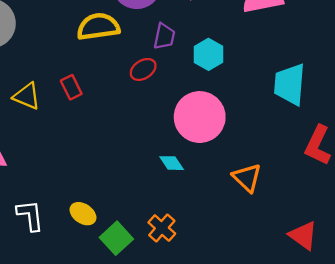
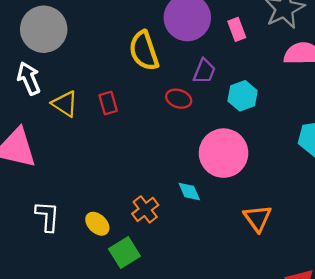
yellow semicircle: (98, 27) -> (144, 51), turned -111
red ellipse: (143, 69) -> (179, 99), turned 40
orange cross: (162, 228) -> (145, 209), moved

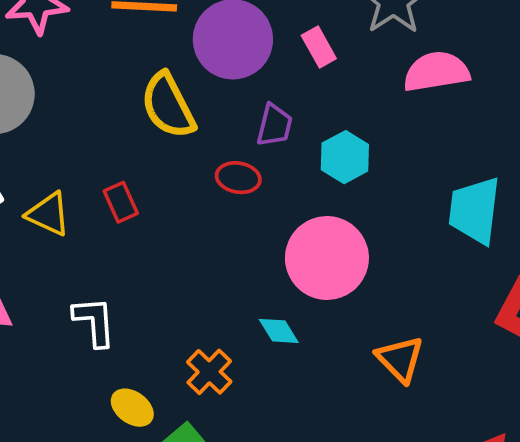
white L-shape: (47, 216) -> (94, 322), moved

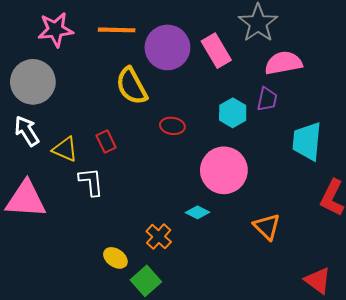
pink rectangle: (319, 47) -> (216, 51), size x1.5
purple trapezoid: (274, 125) -> (267, 99), moved
white L-shape: (94, 322) -> (91, 182), moved
cyan diamond: (279, 331) -> (198, 212), turned -30

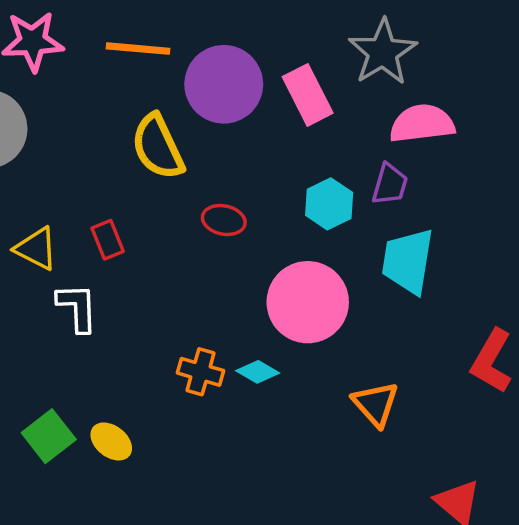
cyan trapezoid: (307, 141) -> (408, 261), moved
orange cross: (159, 237) -> (201, 372), moved, turned -30
green square: (146, 281) -> (49, 436), moved

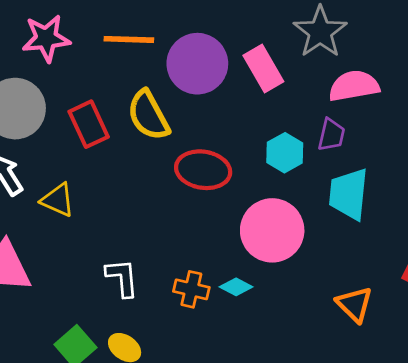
red ellipse: (224, 220) -> (203, 170), size x1.6
red rectangle: (108, 240) -> (89, 124), moved, size x1.5
white L-shape: (77, 308) -> (122, 278), moved
orange triangle: (376, 404) -> (355, 304), moved

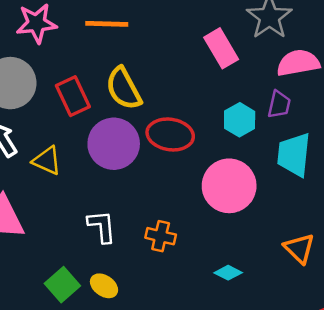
purple circle: (197, 64) -> (114, 144), moved
cyan diamond: (236, 287) -> (228, 273), moved

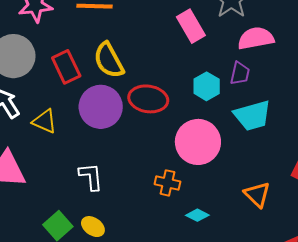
cyan trapezoid: (294, 155) -> (252, 116), turned -111
orange cross: (161, 236) -> (167, 183), moved

